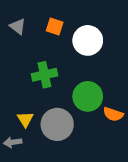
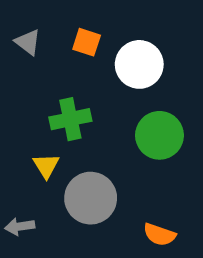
green circle: (88, 96) -> (159, 135), moved
orange semicircle: (113, 114) -> (159, 235), moved
yellow triangle: (25, 119) -> (46, 166), moved

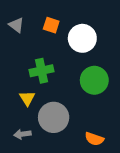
gray arrow: (20, 226) -> (22, 134), moved

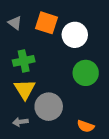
orange square: (51, 25) -> (46, 23), size x1.5
green cross: (42, 71) -> (24, 61), moved
yellow triangle: (27, 98) -> (25, 89), size x1.5

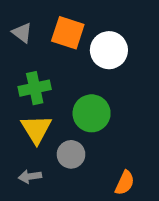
green circle: (86, 73) -> (92, 113), moved
gray circle: (49, 107) -> (71, 154), size x0.7
orange semicircle: (86, 126) -> (125, 183), turned -84

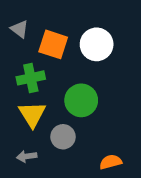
orange square: (68, 33) -> (53, 44), moved
orange semicircle: (125, 183) -> (111, 162), turned -130

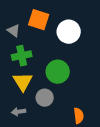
gray triangle: (20, 29) -> (14, 31), moved
orange square: (53, 44) -> (39, 20), moved
orange semicircle: (111, 162) -> (79, 116), turned 98

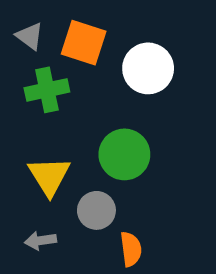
gray triangle: (14, 31) -> (30, 36), moved
green cross: (22, 56) -> (47, 90), moved
orange semicircle: (79, 116) -> (131, 249), moved

